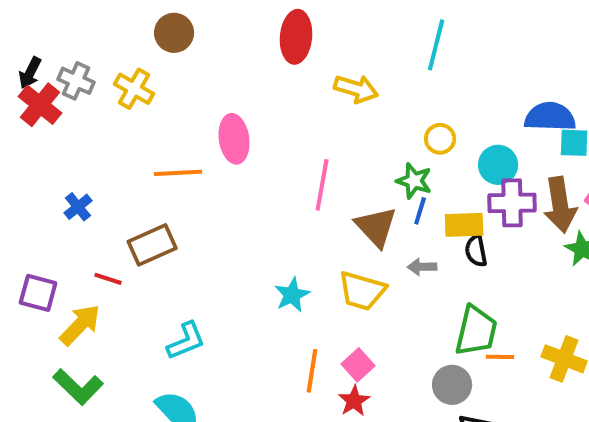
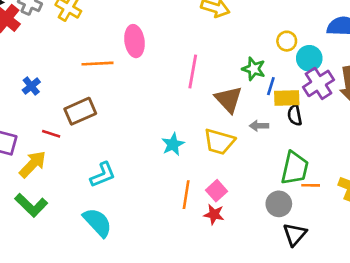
yellow circle: (440, 139) -> (287, 41), moved
purple cross: (512, 203) -> (319, 83), turned -32
blue line: (420, 211) -> (271, 86), moved
red star: (354, 401) -> (214, 214), turned -30

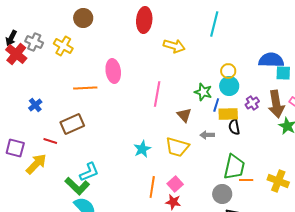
cyan circle: (309, 58) -> (229, 86), moved
purple cross: (319, 83) -> (252, 103), size x0.6
brown triangle: (229, 99) -> (184, 115), size x0.7
green L-shape: (31, 205) -> (77, 186), moved

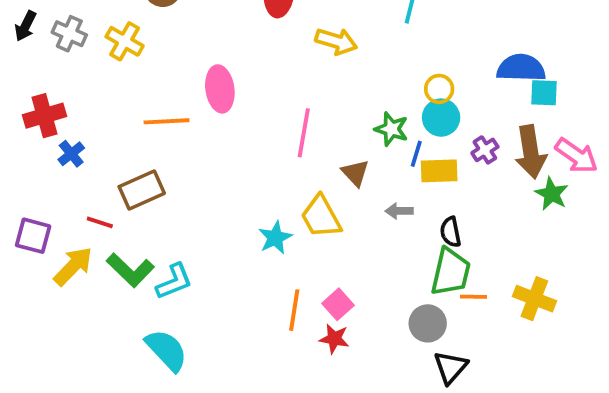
red cross: (16, 54) -> (45, 116), moved, turned 35
black semicircle: (234, 127) -> (451, 232), moved
yellow trapezoid: (177, 147) -> (321, 217), moved, turned 45
green L-shape: (77, 186) -> (130, 270), moved

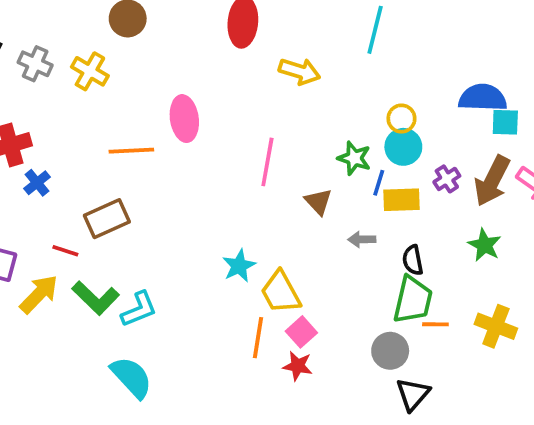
brown arrow: (531, 152) -> (492, 181), turned 36
green star: (552, 194) -> (485, 245), moved
yellow trapezoid: (321, 217) -> (281, 292), moved

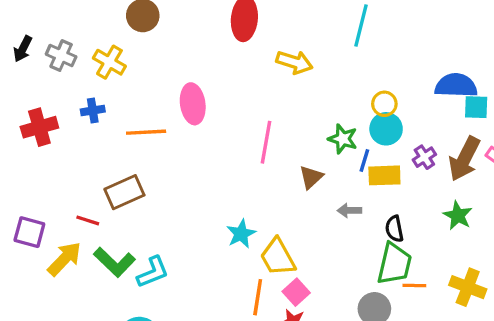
blue cross: (37, 183) -> (93, 110), moved, turned 30
brown triangle: (318, 202) -> (311, 177), turned 30

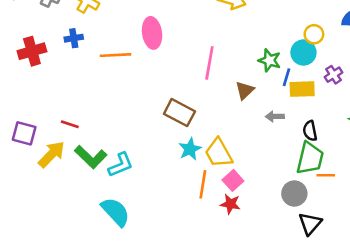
yellow circle: (384, 104) -> (314, 34), moved
brown rectangle: (124, 192) -> (179, 113), moved, turned 52
cyan star: (241, 234) -> (190, 149), moved

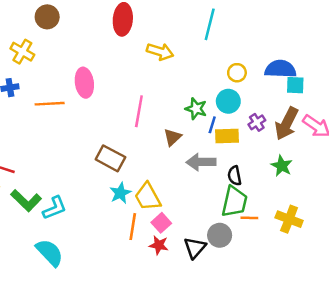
yellow circle: (314, 34) -> (237, 73), moved
gray arrow: (275, 116) -> (201, 162), size x1.6
black triangle: (310, 224) -> (195, 248), moved

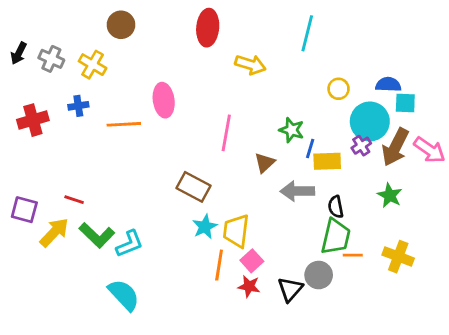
blue semicircle: (280, 69) -> (388, 85), size x0.7
cyan circle: (228, 101) -> (370, 121), moved, size x1.4
yellow trapezoid: (148, 197) -> (236, 231), turned 36

